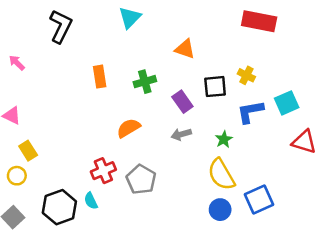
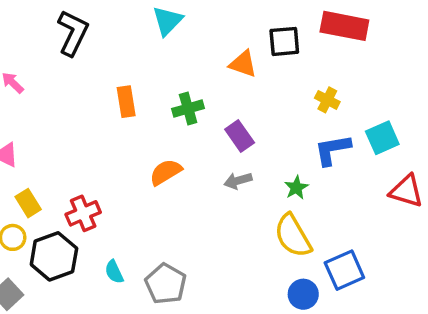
black square: (215, 87) -> (284, 41), moved
red cross: (103, 171) -> (83, 213), moved
gray pentagon: (141, 179) -> (166, 284), moved
black hexagon: (59, 207) -> (54, 256), moved
blue circle: (220, 210) -> (303, 294), moved

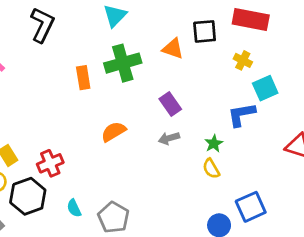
yellow cross: (327, 100) -> (243, 60), moved
green cross: (188, 108) -> (123, 63), moved, size x1.5
cyan square: (382, 138) -> (265, 88), moved
yellow semicircle: (293, 236) -> (211, 169), moved, size x0.6

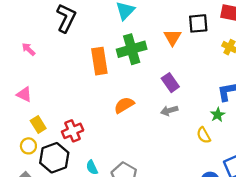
orange triangle: (173, 49) -> (172, 37), turned 42
orange rectangle: (83, 78) -> (99, 61), size x1.4
green star: (214, 144) -> (218, 115), moved

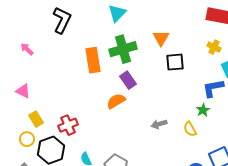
black square: (198, 23) -> (175, 62), moved
purple rectangle: (170, 83) -> (128, 80), moved
gray arrow: (169, 110) -> (159, 124), moved

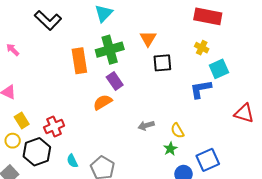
black L-shape: (62, 20) -> (48, 20), turned 108
green star: (203, 110) -> (170, 149), moved

